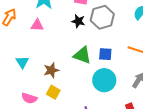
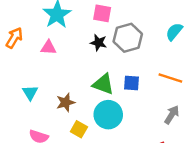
cyan circle: (104, 80) -> (108, 115), moved
yellow square: (53, 92) -> (79, 129), moved

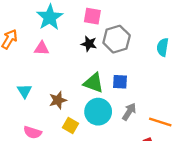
cyan semicircle: (174, 32) -> (163, 47), moved, turned -30
orange line: (170, 78) -> (160, 122), moved
gray arrow: (172, 115) -> (129, 112), moved

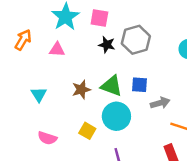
pink square: (92, 16) -> (99, 18), moved
brown star: (58, 100) -> (81, 90), moved
gray arrow: (129, 112) -> (160, 103), moved, turned 42

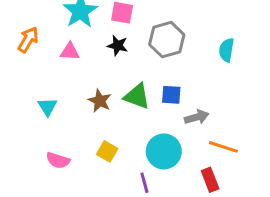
black star: (107, 45) -> (118, 46), moved
brown star: (81, 90) -> (100, 101), turned -30
cyan circle: (116, 116) -> (164, 151), moved

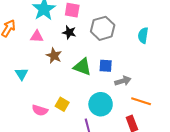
brown star: (100, 101) -> (54, 56), moved
pink semicircle: (58, 160) -> (40, 110), moved

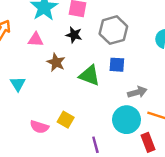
blue square: (106, 66) -> (117, 65), moved
cyan circle: (101, 104) -> (127, 120), moved

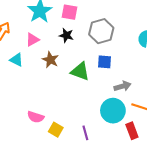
pink triangle: (36, 40) -> (32, 40), turned -32
cyan triangle: (18, 84) -> (17, 60), moved, turned -32
yellow square: (66, 120) -> (56, 130), moved

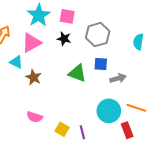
pink triangle: (32, 40) -> (32, 43), size x1.5
brown star: (50, 60) -> (34, 77), moved
gray arrow: (122, 86) -> (118, 78), moved
yellow square: (56, 130) -> (62, 129), moved

